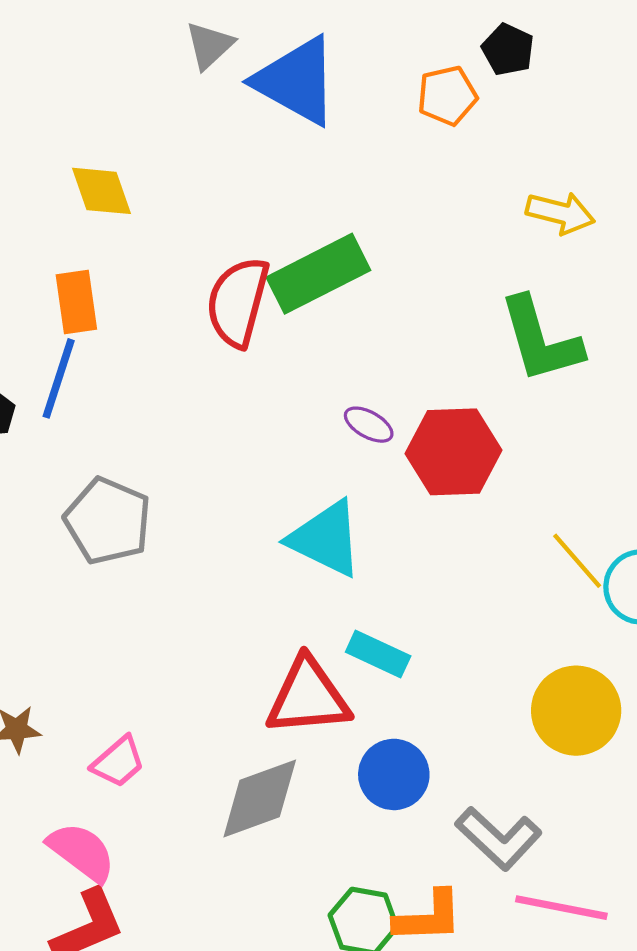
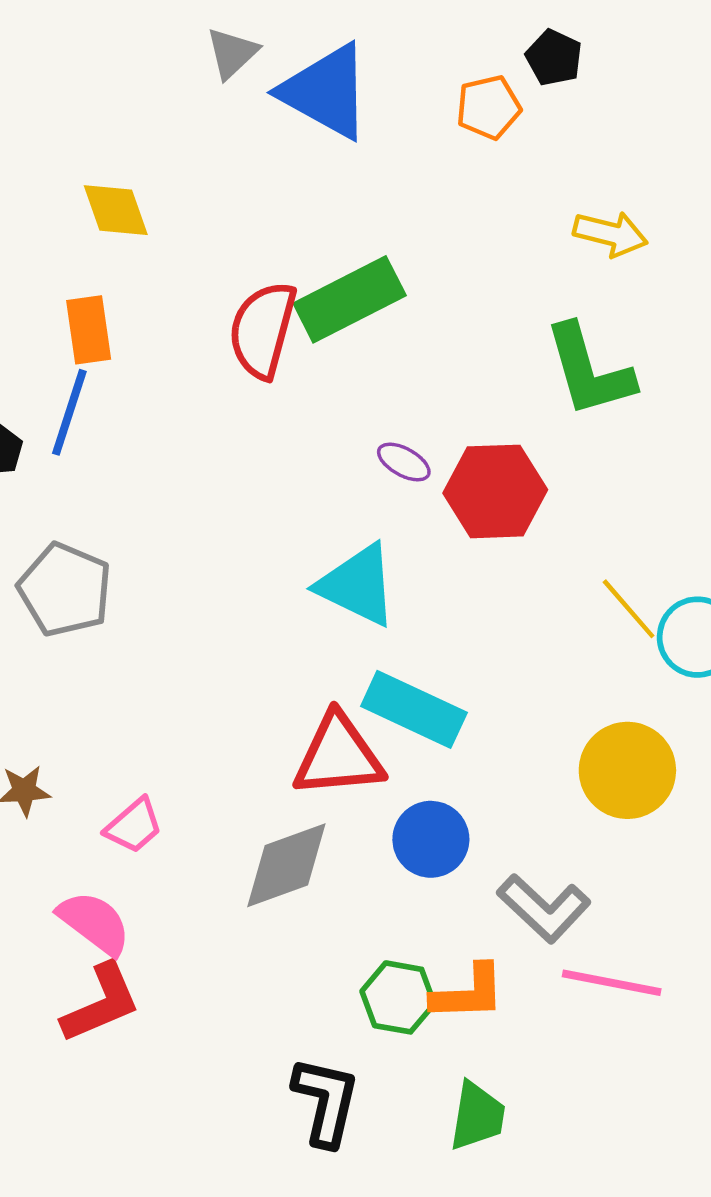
gray pentagon: (108, 521) -> (65, 590), moved
cyan rectangle: (378, 654) -> (414, 709), size x1.5

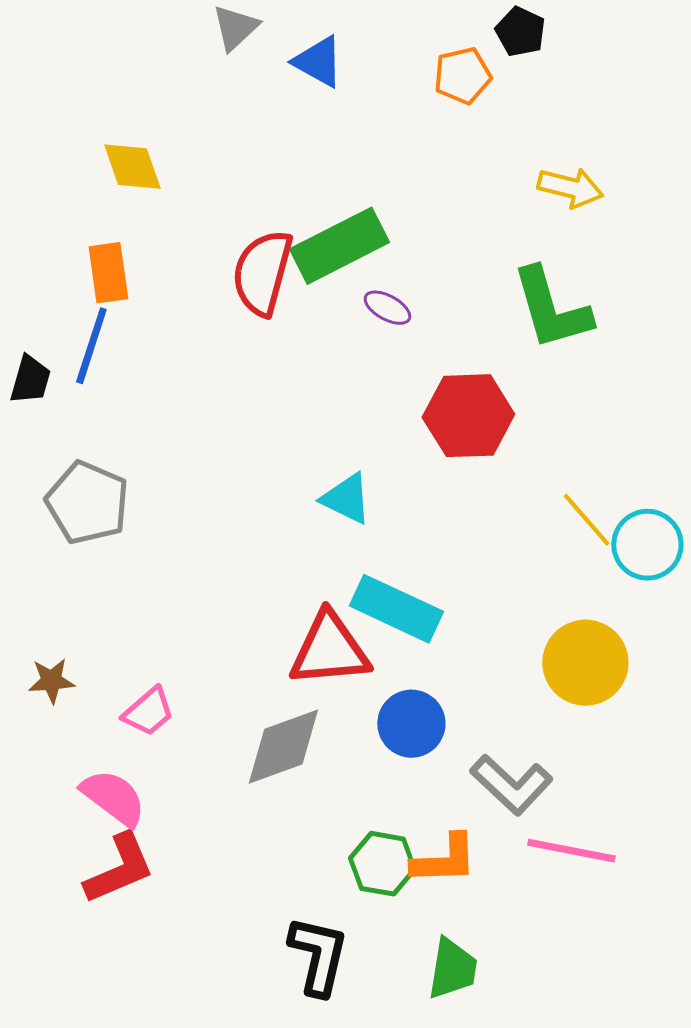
blue triangle: (326, 92) -> (318, 62), size x0.6
purple ellipse: (404, 462) -> (387, 308), moved
cyan triangle: (357, 585) -> (346, 499), size x0.7

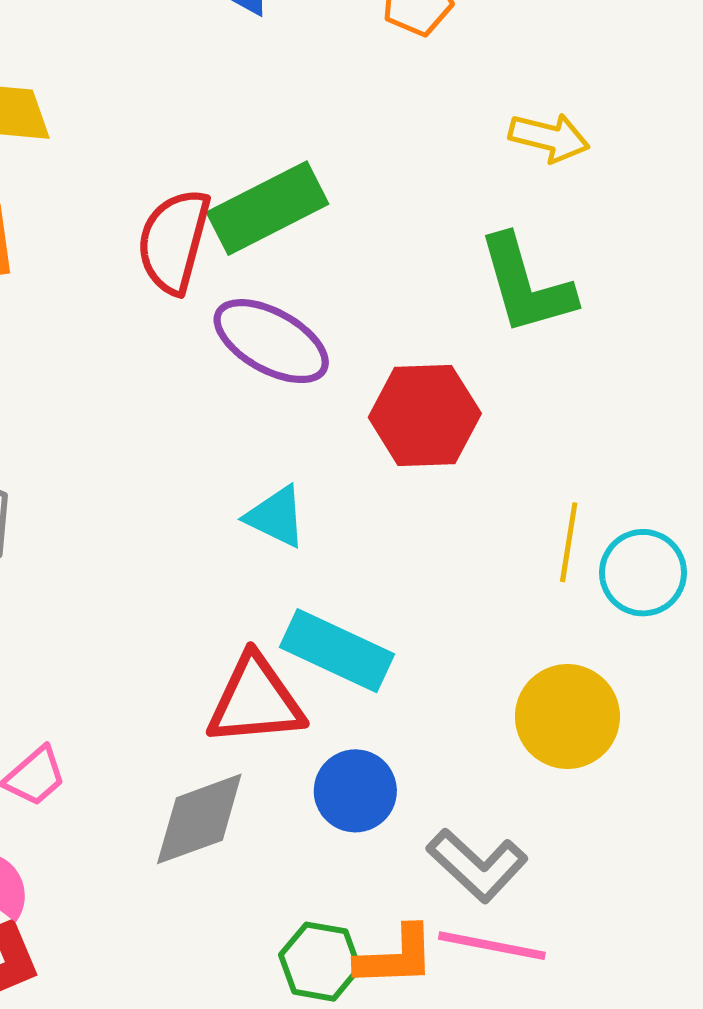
purple ellipse: (387, 308) -> (271, 341), moved, size x2.0
yellow line: (586, 520) -> (569, 542), turned 50
pink line: (571, 851) -> (492, 946), moved

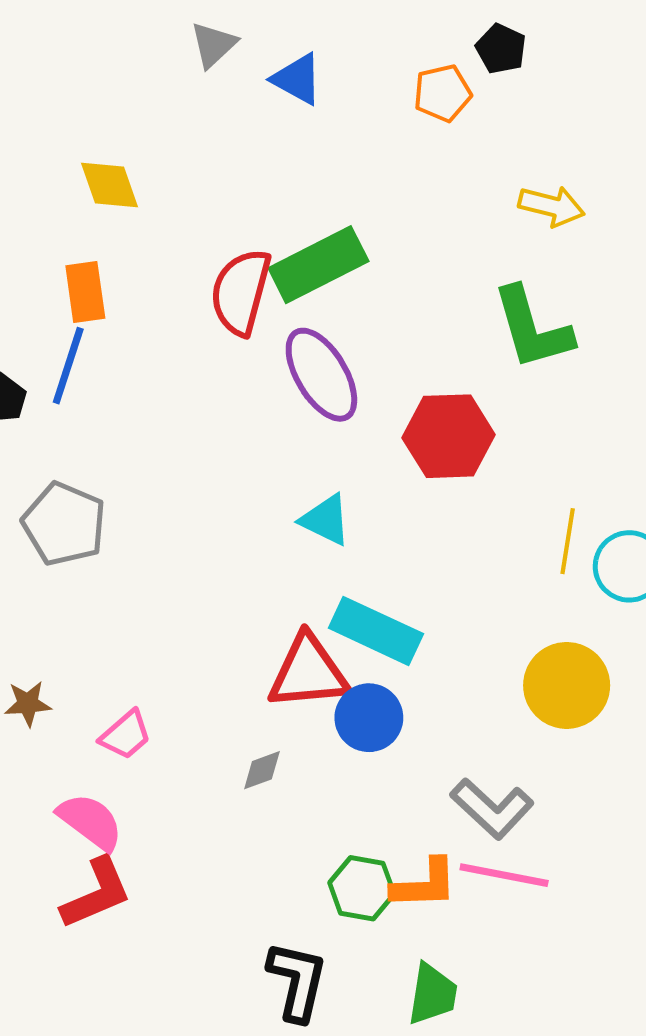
purple ellipse: (271, 341) -> (321, 375), turned 30
blue circle: (355, 791) -> (369, 718), moved
gray diamond: (199, 819) -> (262, 770), size x0.5

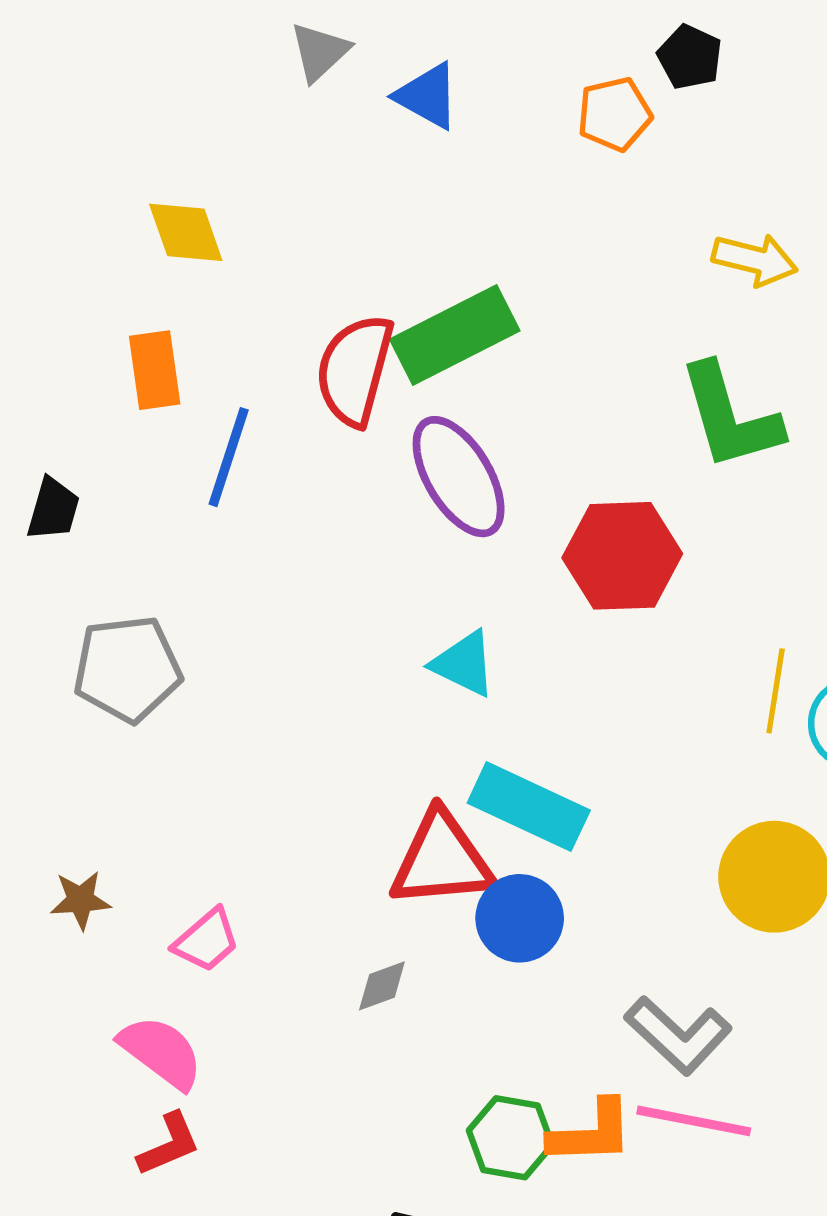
blue line: (68, 366) -> (229, 457), moved
gray pentagon: (64, 524) -> (127, 669), turned -30
red L-shape: (96, 893) -> (169, 1144), size x0.7

